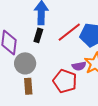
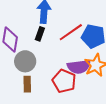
purple semicircle: (79, 66) -> (79, 67), size x1.6

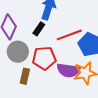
red pentagon: (64, 81) -> (44, 58), moved, turned 30
brown rectangle: (27, 84) -> (25, 76), moved

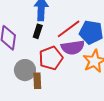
gray circle: (18, 52) -> (25, 70), moved
purple semicircle: (68, 70) -> (73, 47), moved

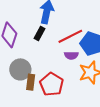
purple semicircle: (73, 47) -> (71, 55), size x0.6
red pentagon: (51, 58) -> (52, 84), moved, turned -30

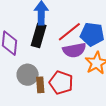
black rectangle: (39, 34) -> (39, 36), size x1.6
purple semicircle: (71, 55) -> (74, 50), size x1.6

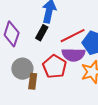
black rectangle: (39, 36) -> (42, 33), size x0.7
red pentagon: (61, 83) -> (55, 67), moved

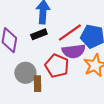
black rectangle: (42, 33) -> (39, 34), turned 49

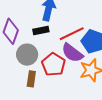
purple semicircle: (74, 51) -> (72, 53), turned 35
gray circle: (25, 73) -> (27, 55), moved

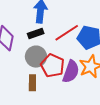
purple semicircle: (72, 53) -> (71, 72), moved, turned -100
gray circle: (27, 55) -> (36, 57), moved

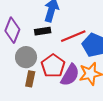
gray circle: (36, 57) -> (26, 57), moved

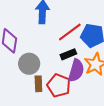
black rectangle: (43, 31) -> (68, 54), moved
red pentagon: (53, 66) -> (59, 86), moved

